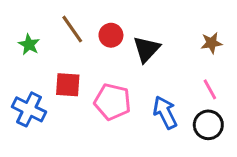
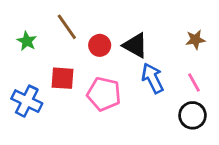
red circle: (111, 35) -> (100, 45), moved
black triangle: (146, 49) -> (135, 45), turned -44
blue arrow: (165, 113) -> (153, 78), moved

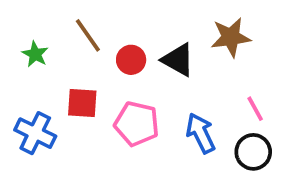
brown star: (195, 40) -> (231, 37), moved, size x1.5
blue arrow: (153, 78) -> (201, 133), moved

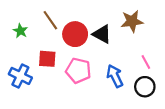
red circle: (131, 60) -> (75, 34), size x1.5

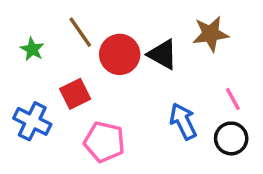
red square: (47, 59) -> (75, 94), turned -30
pink pentagon: (78, 71) -> (104, 142), moved

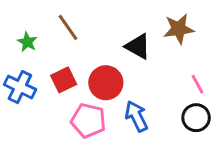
red circle: (120, 54) -> (106, 83), moved
blue cross: (32, 121) -> (20, 87), moved
blue arrow: (183, 121) -> (136, 116), moved

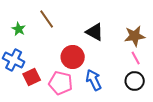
brown star: (179, 29) -> (135, 36), moved
red square: (64, 80) -> (32, 77), moved

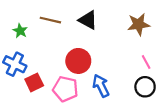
brown line: (47, 19) -> (50, 20), turned -42
black triangle: (95, 32) -> (88, 20), moved
brown star: (135, 36) -> (139, 24), moved

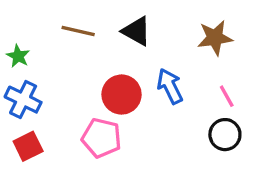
green star: (20, 31) -> (18, 56), moved
red square: (34, 82) -> (28, 146), moved
blue arrow: (101, 86) -> (170, 86), moved

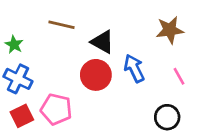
black triangle: (137, 31) -> (102, 42), moved
black circle: (225, 135) -> (167, 117), moved
pink pentagon: (101, 138) -> (56, 109), moved

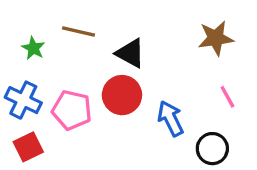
green star: (14, 45) -> (33, 48), moved
blue arrow: (134, 68) -> (171, 118), moved
pink pentagon: (56, 109) -> (72, 110), moved

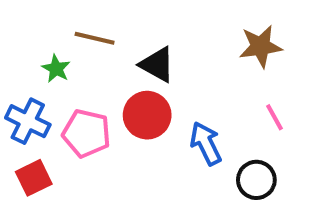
green star: (33, 48) -> (56, 69), moved

